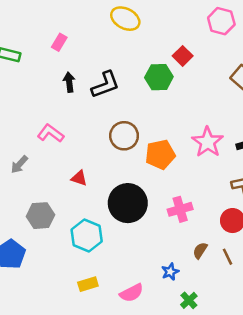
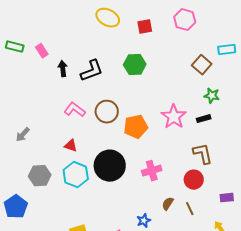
pink rectangle: (59, 42) -> (42, 51), moved, turned -64
red square: (183, 56) -> (145, 27), moved, turned 35
pink L-shape: (50, 133) -> (75, 110), moved
cyan hexagon: (87, 236) -> (76, 175), moved

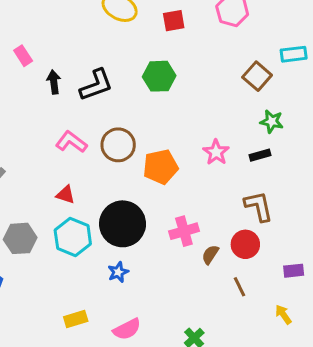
pink star: (174, 117) -> (216, 152), size x0.7
brown semicircle: (168, 204) -> (210, 255), moved
blue star: (144, 221) -> (118, 272), moved

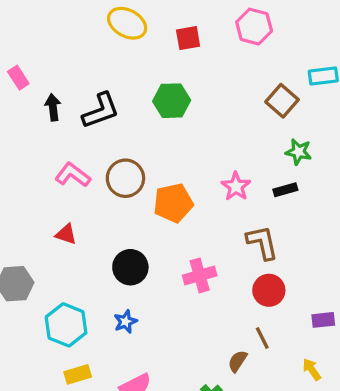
brown L-shape: (259, 206) -> (262, 242), moved
black circle: (123, 224) -> (130, 267), size x0.7
cyan hexagon: (73, 237) -> (66, 325), moved
brown semicircle: (210, 255) -> (238, 361), moved

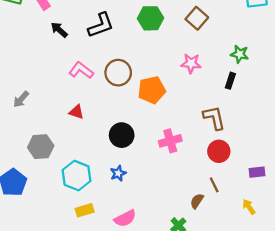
brown square: (282, 101) -> (197, 18), moved
black arrow: (53, 107) -> (59, 30), moved, turned -42
pink star: (236, 186) -> (191, 63), moved, turned -30
black rectangle: (285, 190) -> (230, 81), turned -56

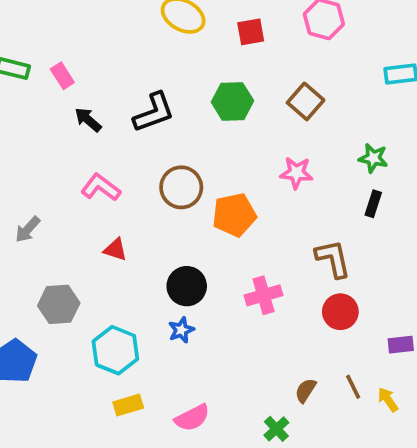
pink L-shape: (81, 70) -> (101, 187), moved
black rectangle: (230, 81) -> (373, 204), moved
blue star: (118, 173) -> (181, 330), moved
brown line: (214, 185) -> (353, 387), moved

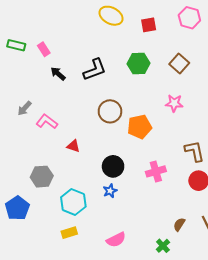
pink L-shape: (101, 187) -> (47, 122), moved
gray arrow: (28, 229) -> (24, 108), moved
yellow rectangle: (128, 405) -> (69, 233), moved

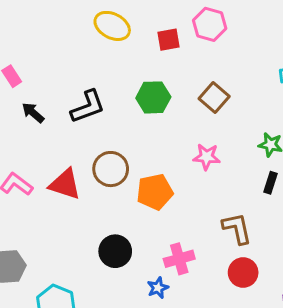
pink hexagon: (189, 18) -> (210, 24), moved
red triangle: (73, 146) -> (65, 184), moved, size x1.6
blue star: (110, 191) -> (158, 288), moved

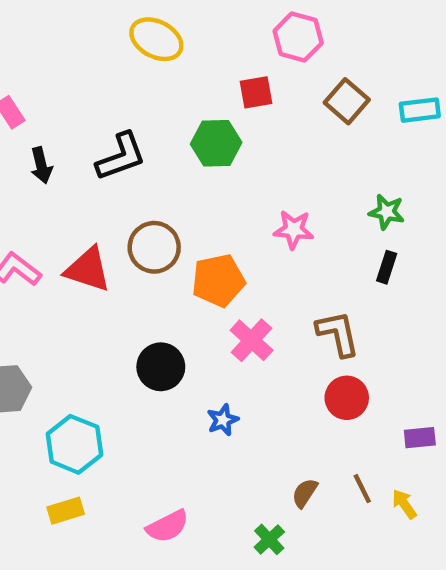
red square: (169, 40) -> (256, 92), moved
brown square: (214, 97) -> (347, 101), moved
black arrow: (33, 113) -> (41, 165), turned -145
pink cross: (179, 259) -> (252, 340), moved, turned -32

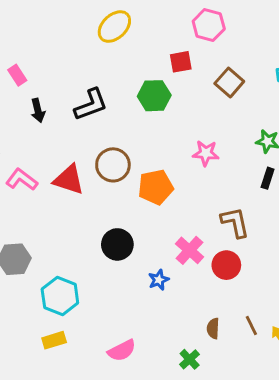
yellow ellipse: (156, 39) -> (114, 27), turned -72
brown square: (347, 101) -> (229, 82), moved
pink cross: (252, 340) -> (190, 250), moved
red circle: (347, 398) -> (226, 265), moved
brown semicircle: (305, 493) -> (213, 328), turned -30

